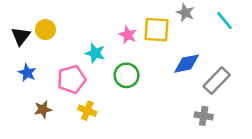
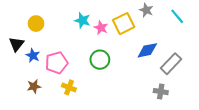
yellow square: (157, 30) -> (124, 24), turned -30
black triangle: (21, 36) -> (16, 44), moved
cyan star: (95, 53) -> (82, 20), moved
blue star: (27, 73) -> (33, 55), moved

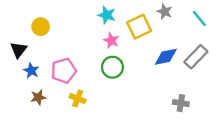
cyan star: (82, 20) -> (107, 15), moved
pink star: (101, 28) -> (111, 41), moved
blue star: (33, 55) -> (31, 71), moved
gray rectangle: (171, 64) -> (196, 57), moved

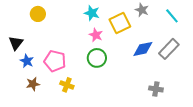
yellow circle: (41, 27) -> (38, 14), moved
pink pentagon: (64, 71) -> (55, 61), turned 30

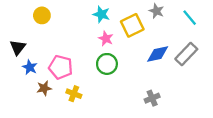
brown star: (33, 84) -> (44, 88), moved
gray cross: (156, 89) -> (152, 98), moved, turned -32

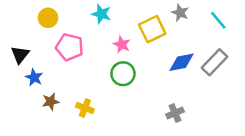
cyan star: (101, 14) -> (101, 14), moved
pink pentagon: (61, 67) -> (70, 47), moved

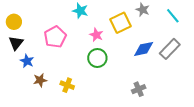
yellow circle: (48, 18) -> (14, 22), moved
pink pentagon: (70, 47) -> (55, 37), turned 30

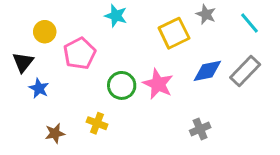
yellow circle: (14, 22) -> (45, 32), moved
pink star: (96, 35) -> (158, 84), moved, size x1.5
green circle: (97, 58) -> (122, 85), moved
brown star: (40, 80) -> (55, 133), moved

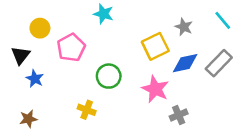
gray star: (206, 14) -> (184, 27), moved
yellow square: (174, 33) -> (155, 46), moved
pink star: (158, 84) -> (155, 89), moved
brown star: (55, 133) -> (28, 119), moved

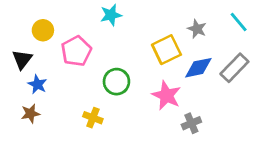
cyan star: (103, 14) -> (111, 15), turned -30
brown star: (28, 119) -> (30, 114), moved

